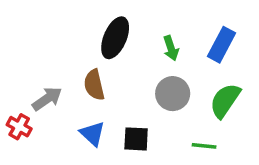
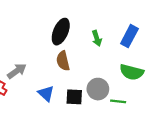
brown semicircle: (94, 85) -> (63, 61), moved
gray circle: (173, 94) -> (98, 89), moved
green semicircle: (225, 101) -> (132, 72), turned -110

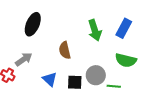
black ellipse: (61, 32) -> (33, 24), moved
green arrow: (97, 38) -> (95, 30), size x1.5

